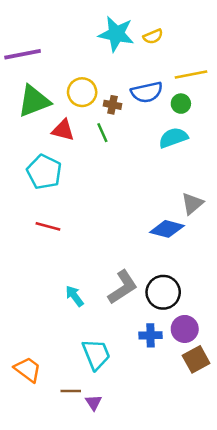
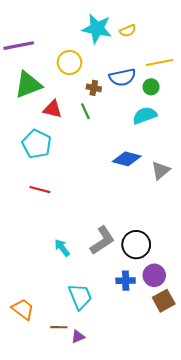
yellow circle: (82, 92) -> (69, 62), moved
blue diamond: (167, 229) -> (127, 159), moved
purple triangle: (94, 402) -> (78, 337), turned 40

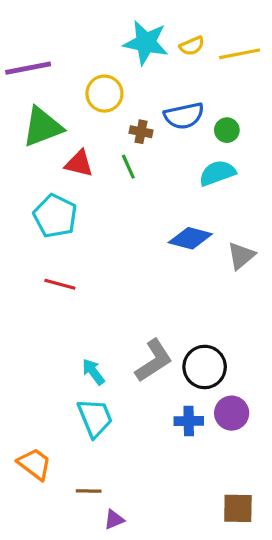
yellow line: (159, 62) -> (240, 54), moved
cyan trapezoid: (80, 296) -> (95, 418), moved
brown square: (164, 301) -> (238, 508), moved, turned 30
purple triangle: (78, 337) -> (114, 520), moved

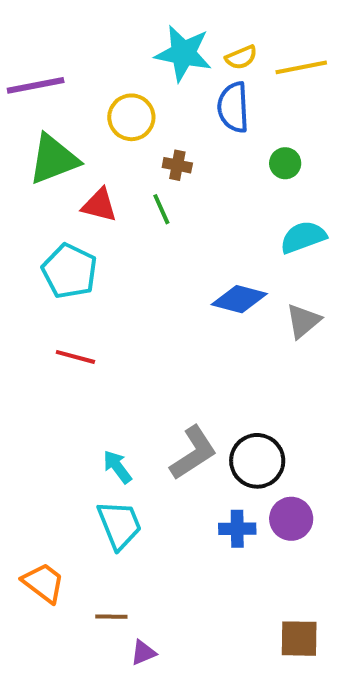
blue semicircle: (184, 116) -> (233, 107), moved, turned 99
cyan semicircle: (217, 173) -> (303, 237), moved

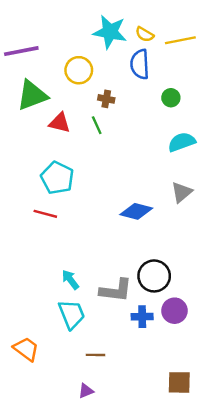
yellow semicircle: (241, 57) -> (145, 34), turned 54
cyan pentagon: (69, 271) -> (57, 178), moved
blue diamond: (239, 299) -> (136, 211), moved
gray L-shape: (193, 453) -> (116, 290), moved, turned 40
brown line: (111, 617) -> (96, 355), moved

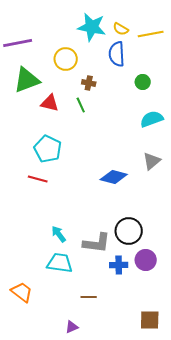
cyan trapezoid: (72, 314) -> (60, 263), turned -60
brown line: (96, 355) -> (89, 297), moved

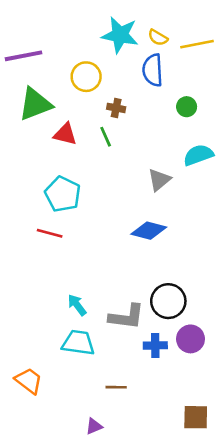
gray triangle: (152, 161) -> (159, 180), moved

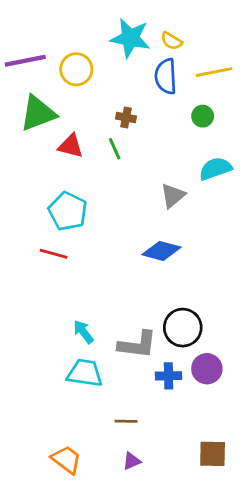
yellow line: (197, 44) -> (214, 72), moved
yellow circle: (86, 77) -> (76, 69), moved
orange trapezoid: (29, 381) -> (66, 460), moved
purple triangle: (94, 426) -> (132, 461), moved

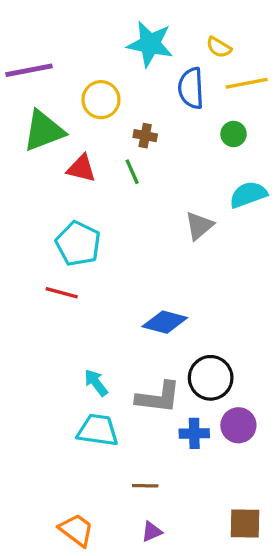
yellow semicircle: (171, 41) -> (219, 47), moved
yellow circle: (76, 69) -> (101, 100), moved
blue diamond: (161, 251) -> (165, 322), moved

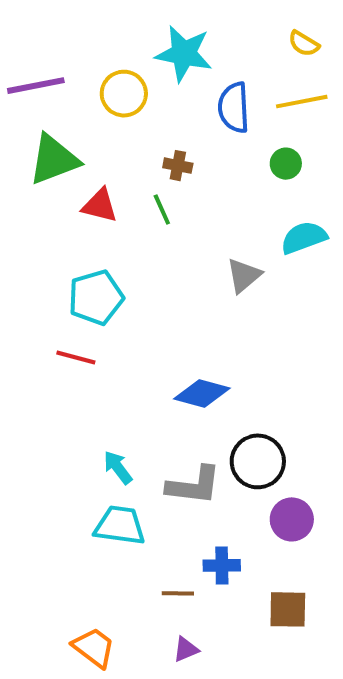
yellow semicircle: (219, 47) -> (304, 44), moved
yellow circle: (101, 100) -> (124, 94), moved
cyan pentagon: (78, 244) -> (96, 298), turned 30
blue cross: (194, 433) -> (222, 565), moved
brown square: (245, 523) -> (288, 609), moved

